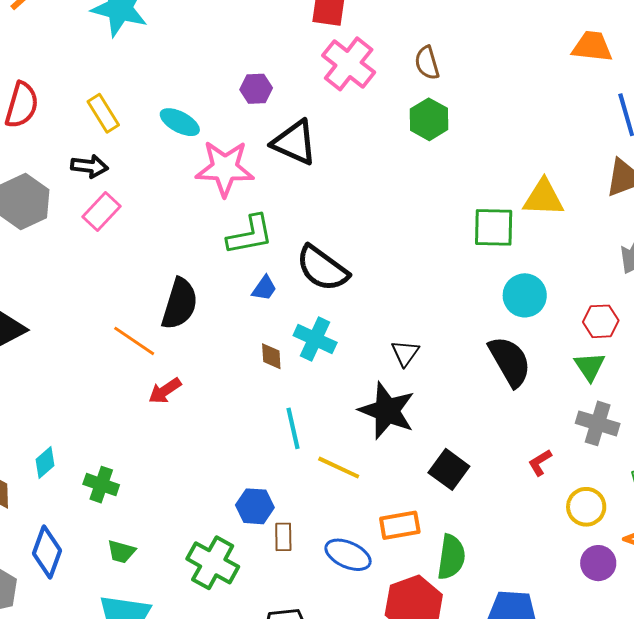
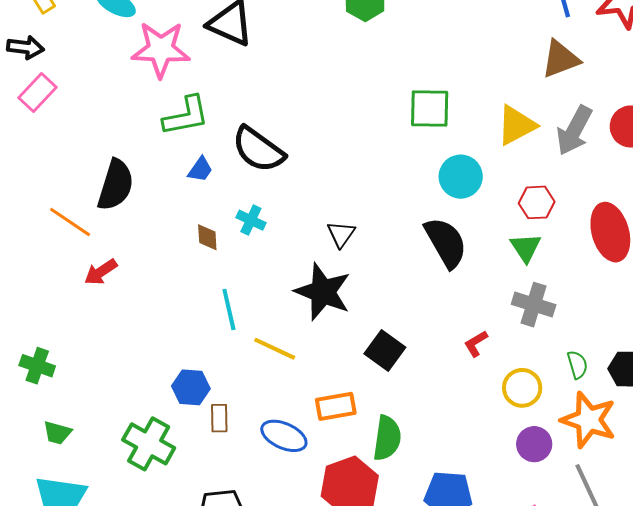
yellow triangle: (543, 198) -> (516, 125), moved, turned -30
cyan cross: (315, 339) -> (251, 220), size x0.7

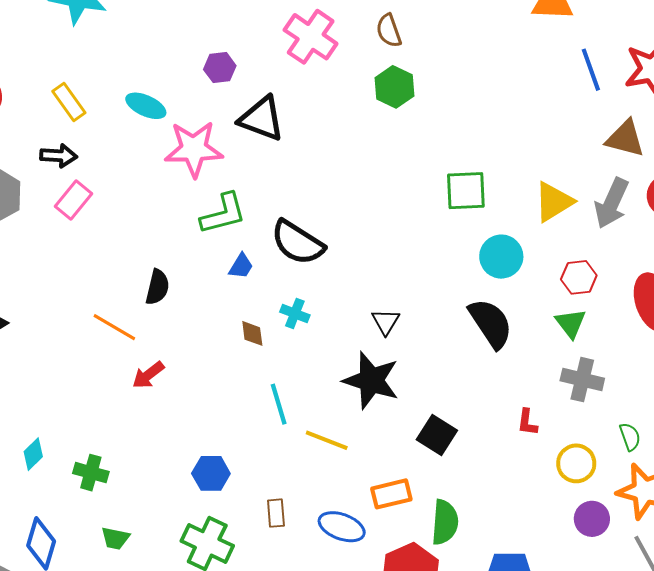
brown triangle: (561, 59) -> (625, 139), moved, turned 39
black semicircle: (116, 185) -> (157, 287), size x0.7
red L-shape: (476, 344) -> (527, 422), turned -48
blue hexagon: (191, 387) -> (211, 473), moved

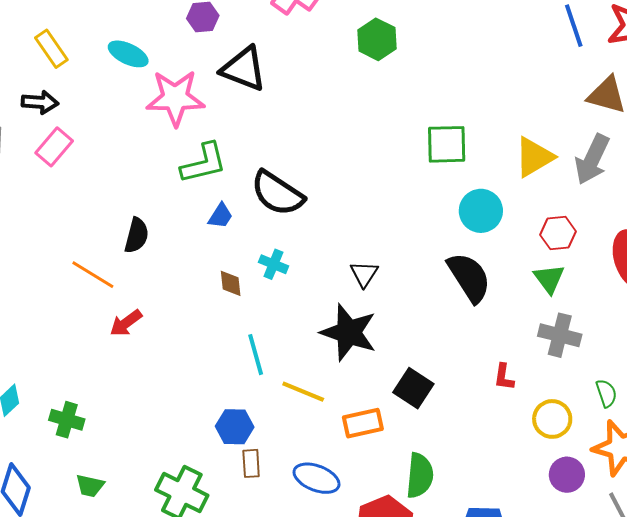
blue hexagon: (211, 473) -> (235, 427), moved
orange rectangle: (391, 494) -> (363, 423), moved

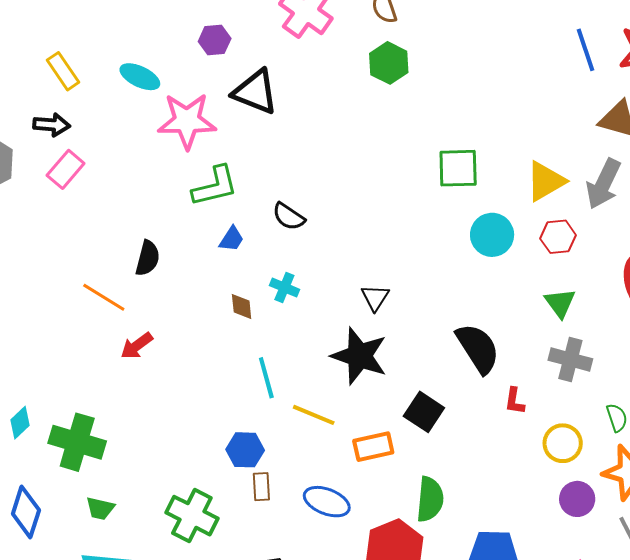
black semicircle: (277, 193) -> (289, 217), size x0.6
red hexagon: (558, 233) -> (558, 237), moved
black semicircle: (469, 277) -> (478, 348), moved
green cross: (67, 420) -> (77, 442), size x1.6

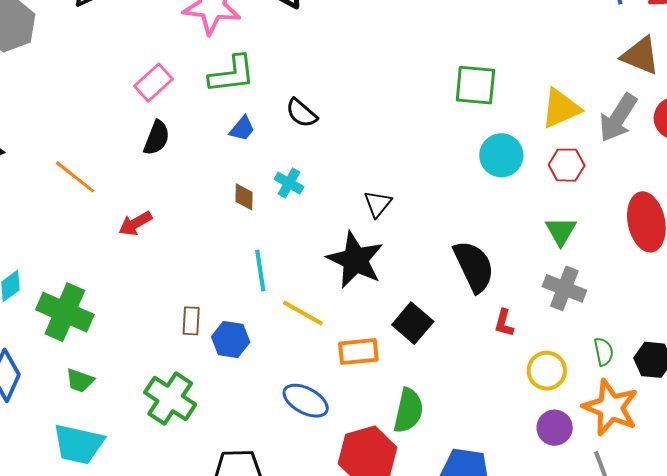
pink rectangle: (66, 169) -> (154, 83), moved
orange line: (104, 297) -> (75, 177), moved
brown rectangle: (261, 487) -> (191, 321), moved

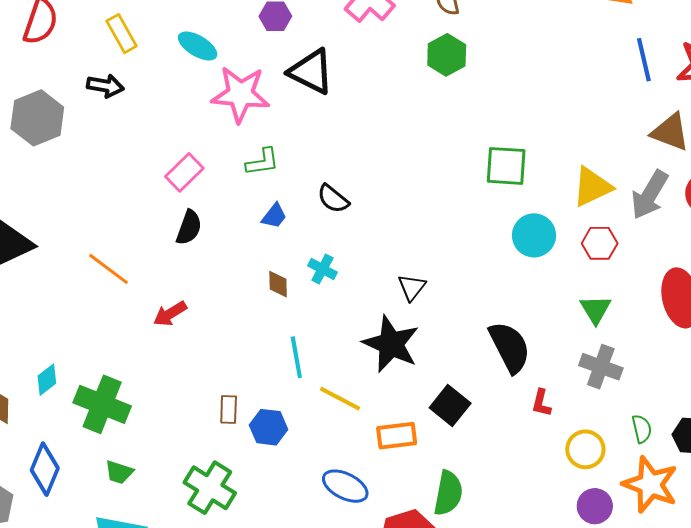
green L-shape: (232, 74) -> (262, 162), size x0.7

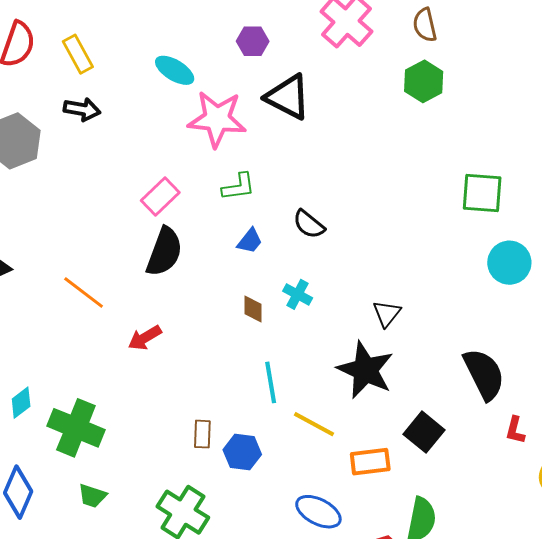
yellow rectangle: (122, 34) -> (78, 54), moved
black semicircle: (189, 227) -> (164, 252), size x1.4

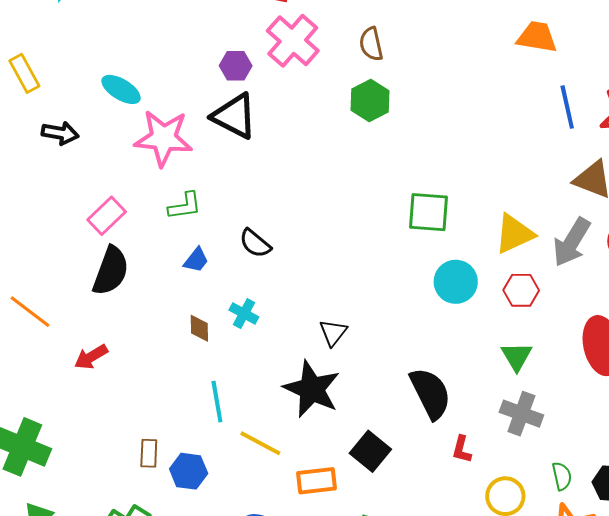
purple hexagon: (253, 41) -> (236, 66), moved
black arrow: (82, 109) -> (60, 133), moved

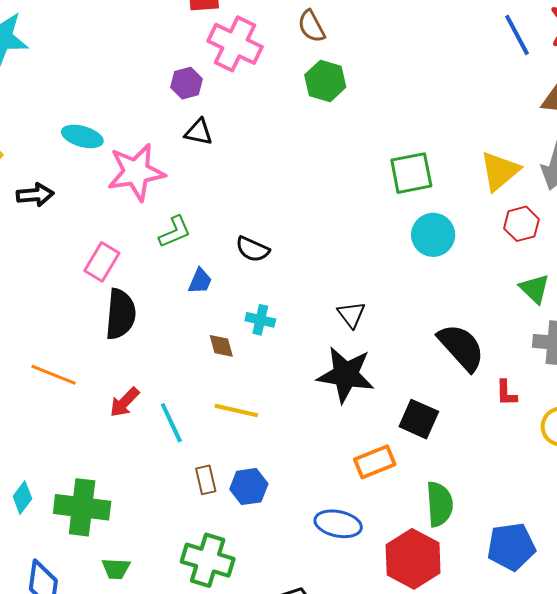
black triangle: (234, 116) -> (199, 132), size x0.6
cyan circle: (456, 282) -> (433, 235), moved
cyan line: (217, 402) -> (171, 423), moved
yellow line: (260, 443) -> (236, 411), moved

